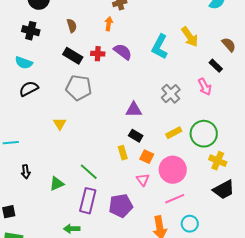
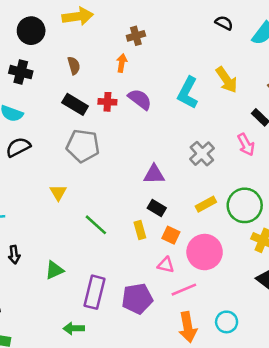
green line: (89, 172) -> (96, 225), moved
pink triangle: (143, 180) -> (166, 265), turned -40
pink line: (175, 199) -> (184, 290), moved

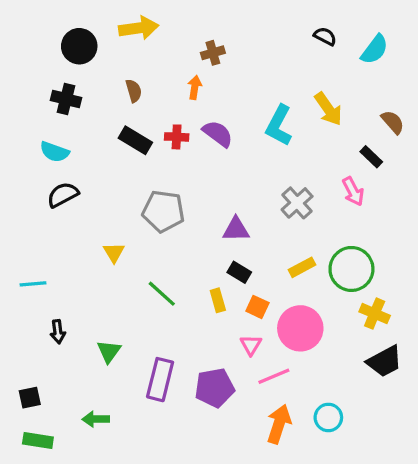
gray pentagon: (83, 146) -> (163, 211), moved
pink triangle: (166, 265) -> (251, 345), turned 48
green triangle: (54, 270) -> (109, 351), turned -30
orange arrow: (188, 327) -> (279, 424), turned -152
green arrow: (74, 328) -> (96, 419), moved

